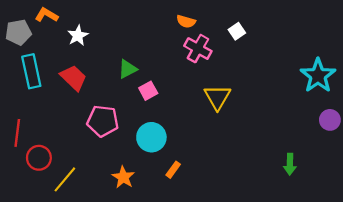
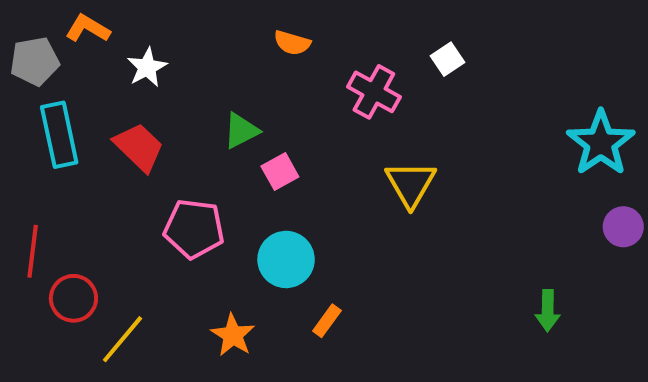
orange semicircle: (186, 21) -> (292, 43), moved

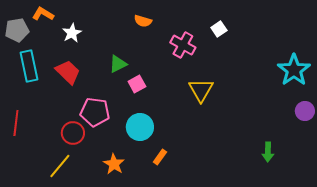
red circle: (73, 298) -> (73, 133), moved

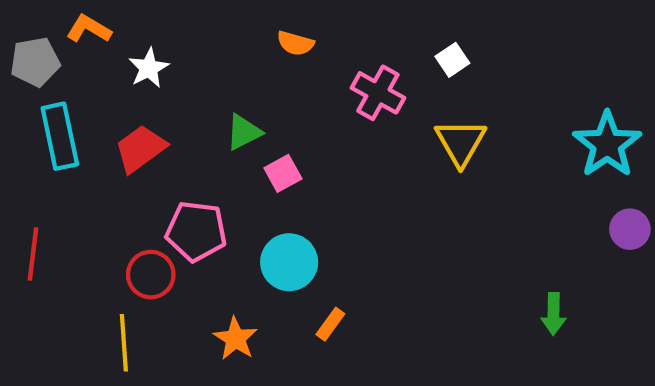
red trapezoid: (68, 72) -> (140, 149), turned -80
yellow triangle: (201, 90) -> (461, 142), moved
yellow line: (60, 166) -> (124, 343), turned -44

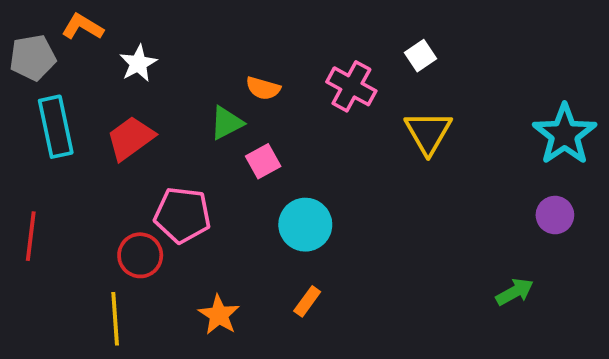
orange semicircle: (295, 43) -> (263, 88), moved
purple circle: (630, 229) -> (555, 215), moved
cyan circle: (289, 262) -> (305, 225), moved
green arrow: (554, 314) -> (515, 292), turned -120

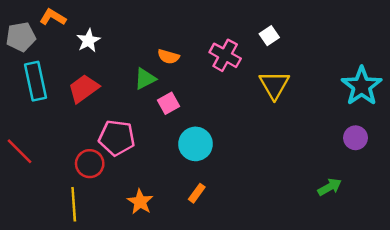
red line: (31, 236) -> (20, 151), turned -52

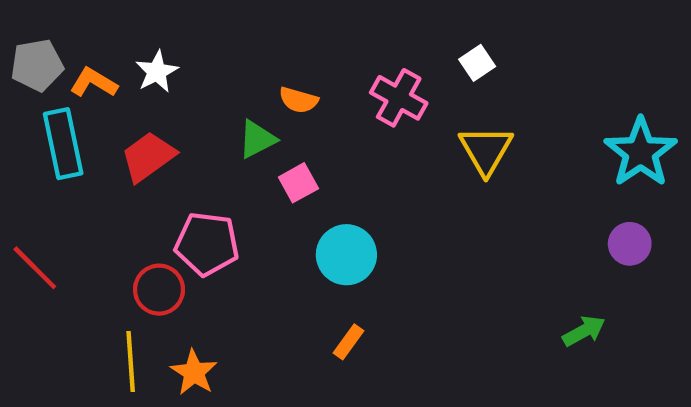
orange L-shape: (53, 17) -> (94, 83), moved
orange star: (140, 202) -> (194, 372), moved

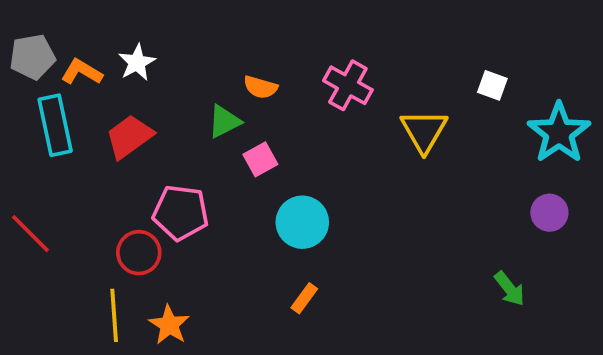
white square: (477, 63) -> (492, 85), moved, turned -36
green arrow: (584, 331) -> (510, 289), turned 81

